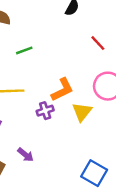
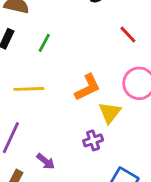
green line: (24, 50) -> (44, 43), turned -42
purple cross: (45, 111) -> (93, 140), moved

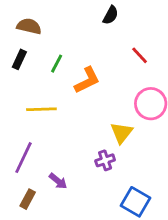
orange L-shape: (87, 88) -> (87, 80), moved

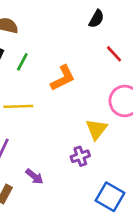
black semicircle: (111, 15) -> (96, 19), moved
green line: (57, 64) -> (22, 62), moved

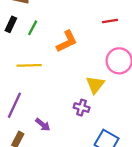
red line: (114, 54) -> (110, 21), turned -56
purple cross: (80, 156) -> (82, 108), turned 35

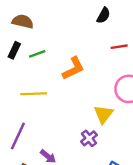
green line: (33, 28) -> (37, 54), turned 42
purple cross: (82, 108) -> (89, 138), turned 35

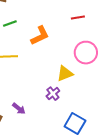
yellow triangle: (103, 114) -> (65, 74), turned 30

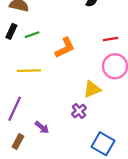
red line: (78, 18) -> (111, 39), moved

